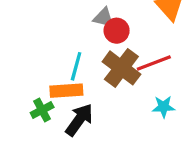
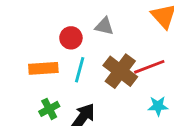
red circle: (117, 31) -> (71, 38), moved
orange rectangle: (66, 91) -> (43, 68), moved

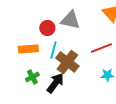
gray triangle: (104, 26) -> (70, 20), size x1.5
brown cross: (120, 71) -> (67, 62), moved

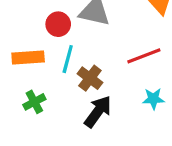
brown cross: (67, 62) -> (90, 78), size x0.7
black arrow: (55, 83) -> (98, 111), moved

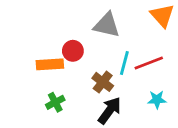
red circle: (58, 24) -> (73, 51), moved
cyan line: (68, 59) -> (124, 63), moved

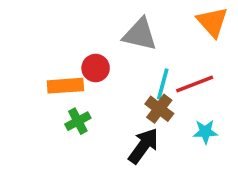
brown cross: (103, 82) -> (159, 109), moved
green cross: (55, 102) -> (78, 121), moved

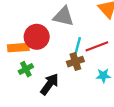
red circle: (96, 68) -> (37, 37), size x1.5
brown cross: (159, 109) -> (75, 62), turned 35
black arrow: (143, 146) -> (50, 84), moved

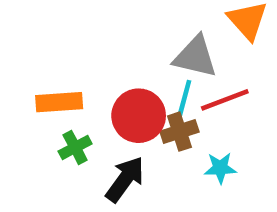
gray triangle: (64, 16) -> (195, 57), moved
red circle: (37, 37) -> (139, 116), moved
cyan star: (103, 76) -> (220, 168), moved

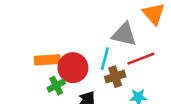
cyan line: (184, 100) -> (105, 59), moved
red circle: (139, 116) -> (73, 68), moved

